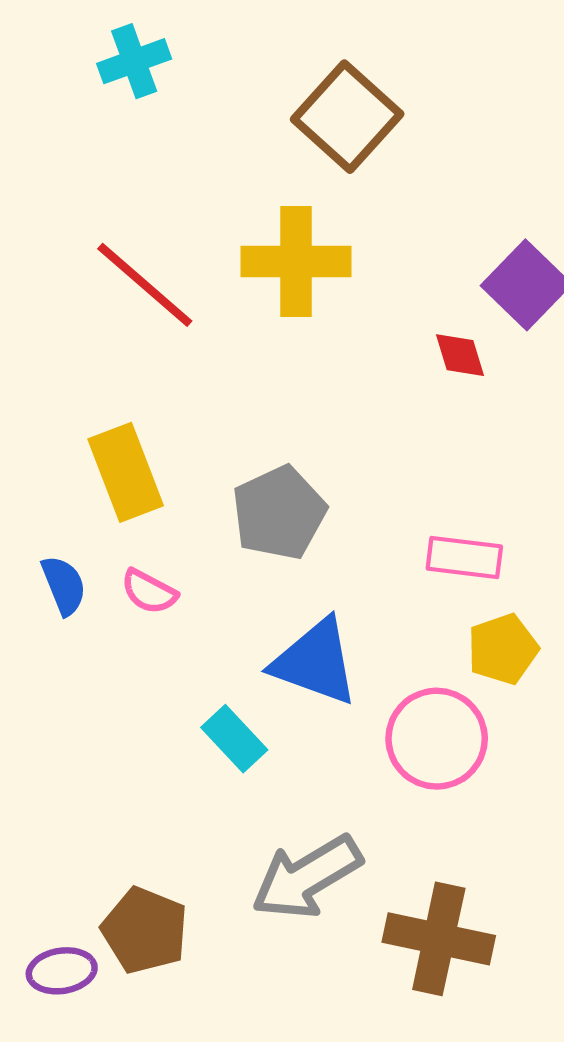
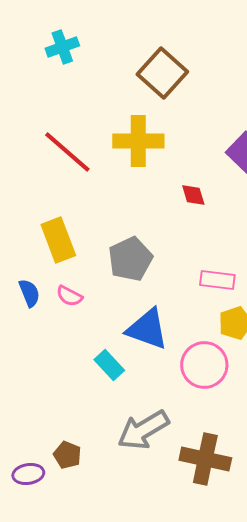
red diamond: (460, 355) -> (193, 195), moved
brown pentagon: (145, 930) -> (67, 455), size x0.7

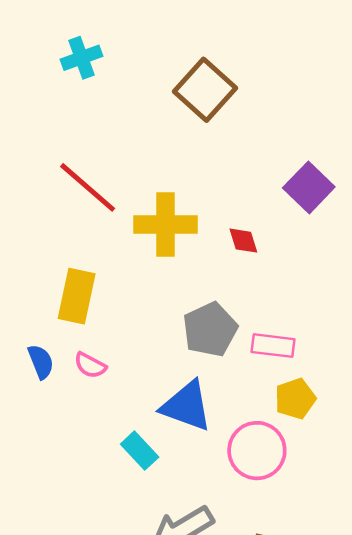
yellow cross: (138, 141) -> (166, 224), moved
yellow rectangle: (58, 240) -> (77, 296), turned 33
gray pentagon: (130, 259) -> (210, 329), moved

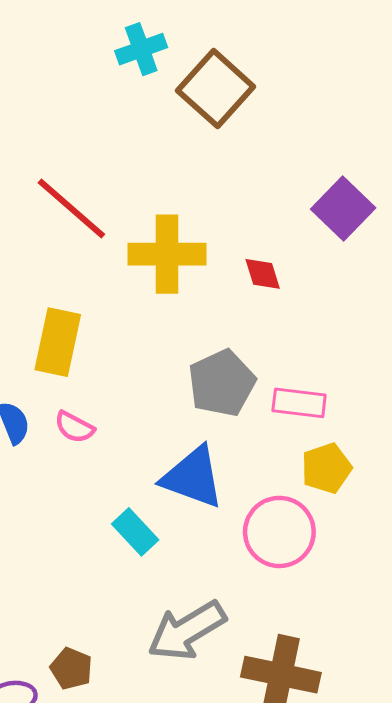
cyan cross: (82, 58) -> (141, 49), moved

